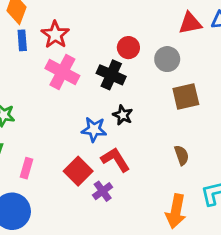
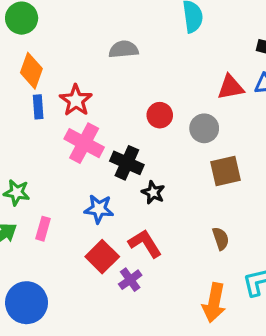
black cross: (111, 75) -> (127, 163), moved
blue star: (94, 129) -> (99, 209), moved
pink rectangle: (26, 168) -> (43, 229), moved

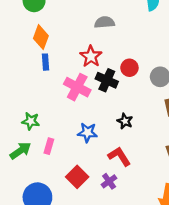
red star: (76, 100) -> (91, 56), moved
black cross: (127, 163) -> (107, 80), moved
red square: (102, 257) -> (77, 177), moved

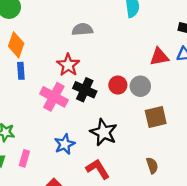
red circle: (129, 68) -> (118, 85), moved
black star: (125, 121) -> (104, 132), size x1.6
blue star: (87, 132) -> (65, 144), turned -30

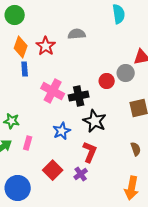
red star: (68, 65) -> (46, 46), moved
gray circle: (140, 86) -> (126, 73), moved
black cross: (85, 90) -> (79, 96), moved, turned -36
red L-shape: (98, 169) -> (90, 152), turned 55

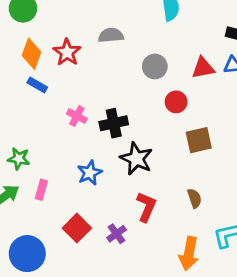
blue rectangle: (25, 69) -> (37, 85), turned -56
gray circle: (126, 73) -> (155, 66), moved
red circle: (107, 81) -> (176, 102), moved
pink cross: (53, 91) -> (77, 116), size x0.6
red L-shape: (90, 152) -> (146, 207), moved

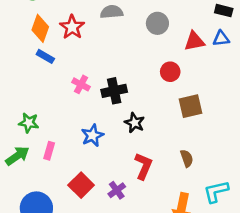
gray circle: (155, 66) -> (157, 23), moved
black star: (136, 159) -> (135, 123), size x0.7

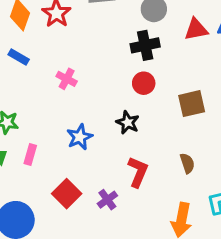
blue rectangle: (45, 56) -> (19, 57), moved
red circle: (170, 72) -> (144, 83), moved
black cross: (114, 91) -> (145, 45), moved

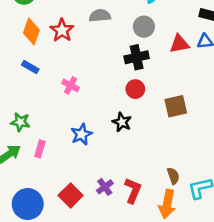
brown semicircle: (187, 163) -> (173, 176), moved
red L-shape: (138, 172) -> (133, 191), moved
red square: (67, 194) -> (71, 195), moved

